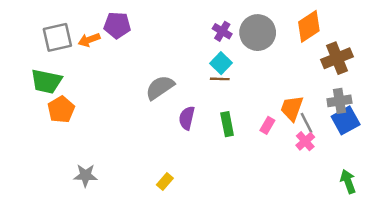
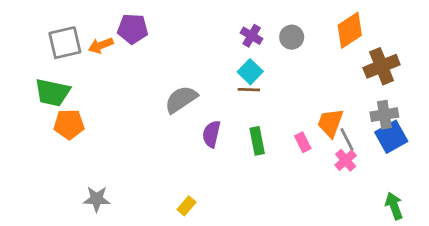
gray circle: (258, 33) -> (292, 37), size x0.6
orange pentagon: (61, 109) -> (69, 124), turned 30
pink rectangle: (267, 125) -> (303, 142), turned -56

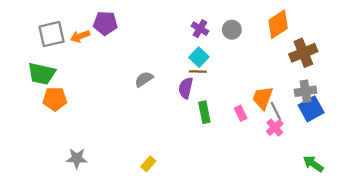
gray semicircle: (181, 99) -> (144, 79), size x0.7
purple semicircle: (211, 134) -> (186, 88), moved
green arrow: (394, 206) -> (313, 164), turned -35

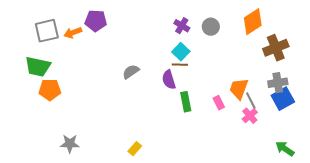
purple semicircle: (186, 88) -> (169, 80), turned -30

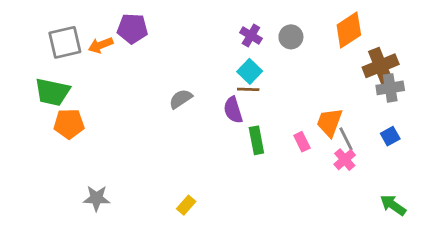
gray cross: (278, 83) -> (390, 88), moved
blue square: (283, 99) -> (390, 136), size x0.6

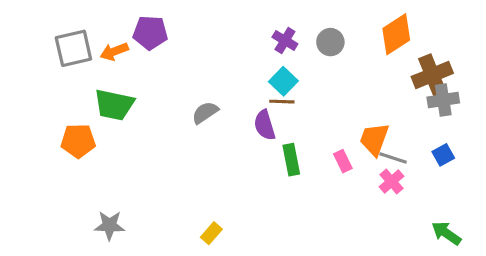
green trapezoid: (52, 92) -> (114, 105), moved
gray line: (346, 139) -> (393, 158), turned -45

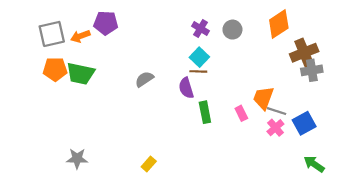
orange pentagon: (78, 141) -> (55, 69), moved
blue square: (443, 155) -> (304, 123), moved, size x1.5

